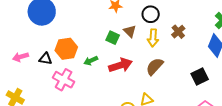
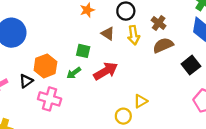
green square: (113, 38) -> (83, 51), moved
black triangle: (46, 59) -> (26, 81), turned -32
brown semicircle: (155, 66) -> (163, 45), moved, turned 36

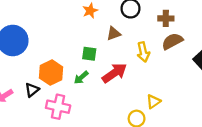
brown cross: (159, 23) -> (166, 18), turned -32
brown triangle: (108, 33) -> (114, 33), turned -48
yellow arrow: (134, 35) -> (143, 52), moved

